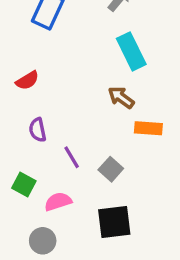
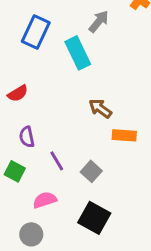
cyan rectangle: (131, 51) -> (78, 53), moved
green square: (24, 184) -> (15, 171), moved
black square: (114, 222) -> (94, 218), turned 36

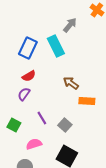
blue rectangle: (36, 32) -> (28, 48), moved
red semicircle: (18, 93) -> (29, 76), moved
purple semicircle: (27, 137) -> (24, 94), moved, turned 48

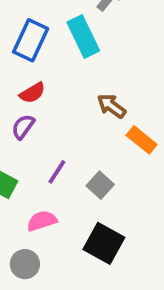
orange rectangle: (87, 101) -> (142, 140), turned 35
purple line: (42, 118) -> (57, 172), turned 64

